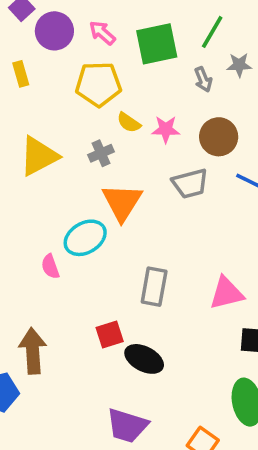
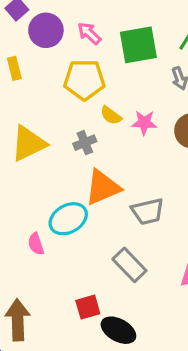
gray trapezoid: (190, 184) -> (148, 211), moved
orange triangle: (122, 202) -> (103, 187), turned 33
gray rectangle: (154, 287) -> (129, 265), turned -56

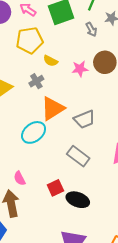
pink star: (144, 123) -> (80, 69), moved
pink semicircle: (36, 244) -> (20, 178), moved

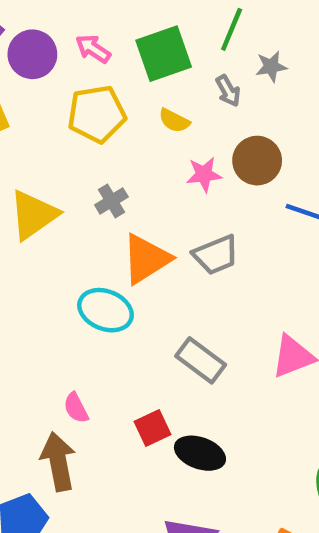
yellow semicircle: (51, 61) -> (174, 121), moved
gray trapezoid: (84, 119) -> (216, 255), moved
cyan ellipse: (34, 132) -> (105, 310), turned 60

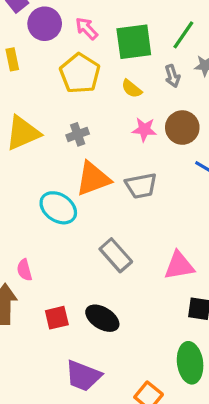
yellow pentagon: (97, 114) -> (80, 73), turned 30
red square: (152, 428) -> (57, 318), moved

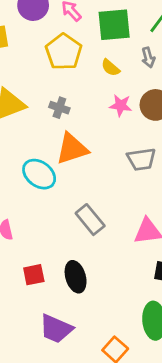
gray cross: (78, 134) -> (59, 108), turned 36
gray trapezoid: (141, 186) -> (141, 159), moved
black ellipse: (102, 318) -> (76, 277), turned 40

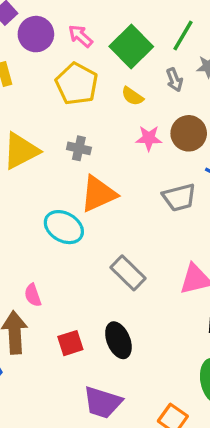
green square: (114, 25) -> (131, 46), turned -33

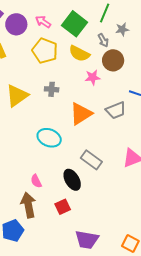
yellow semicircle: (132, 96) -> (79, 54), size x1.5
brown circle: (189, 133) -> (113, 60), moved
orange triangle: (98, 194) -> (81, 114), moved
black ellipse: (118, 340) -> (72, 180), moved

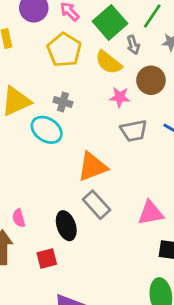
gray arrow: (103, 40) -> (133, 45), moved
gray trapezoid: (116, 110) -> (134, 131), moved
orange triangle: (81, 114) -> (92, 167), moved
cyan ellipse: (49, 138) -> (47, 130), moved

